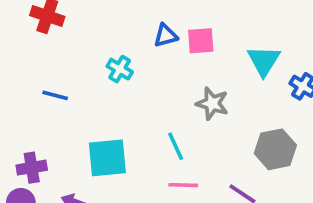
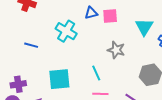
cyan cross: (120, 69) -> (66, 31), size x1.5

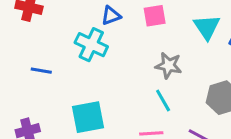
blue triangle: (91, 13) -> (111, 16), moved
cyan line: (96, 73) -> (163, 101), moved

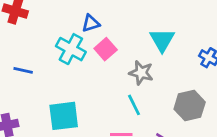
pink square: (155, 16) -> (106, 49), moved, turned -35
cyan triangle: (207, 27) -> (162, 40), moved

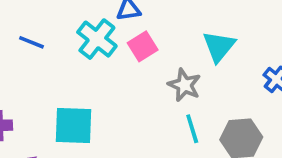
blue line: (23, 70) -> (31, 42), moved
cyan line: (134, 105) -> (192, 129), moved

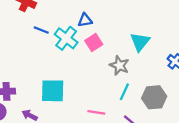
blue line: (31, 42) -> (41, 30), moved
cyan line: (192, 129) -> (124, 92), turned 42

